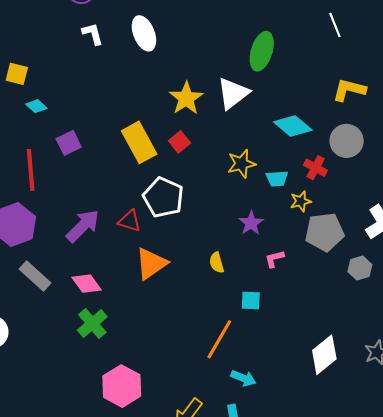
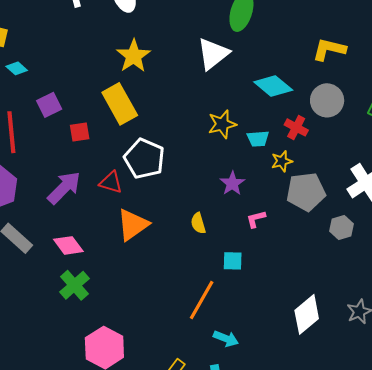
yellow star: (186, 98) -> (134, 56), moved
red square: (179, 142) -> (80, 132), moved, turned 30

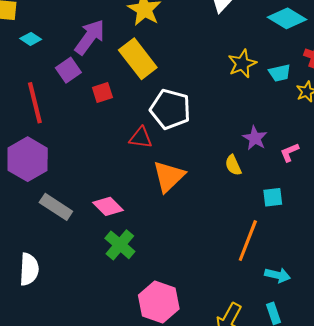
purple star: (232, 183) -> (255, 138), moved
purple arrow: (64, 188) -> (90, 37), moved

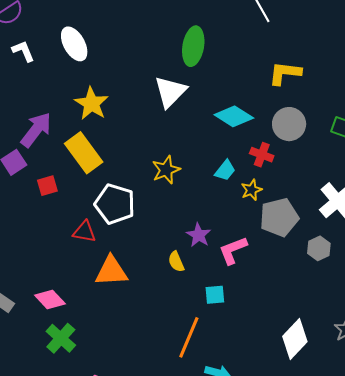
yellow star: (242, 64) -> (166, 170), moved
cyan trapezoid: (280, 73) -> (225, 171), turned -40
pink L-shape: (290, 152) -> (233, 250), size x1.5
orange triangle: (169, 176) -> (111, 271), turned 39

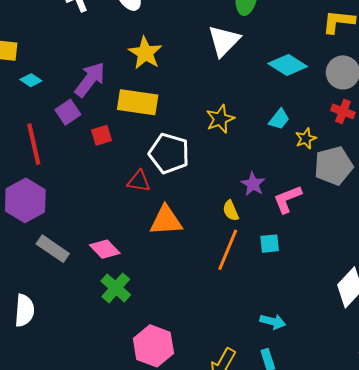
yellow rectangle: (84, 153) -> (138, 102), turned -45
red cross: (262, 155) -> (343, 111), moved
orange line: (189, 337) -> (228, 250), moved

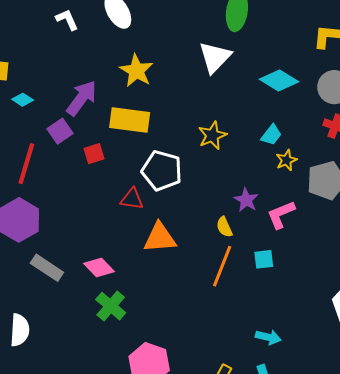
yellow star: (306, 139) -> (286, 160), moved
red line: (34, 144) -> (26, 164), turned 30

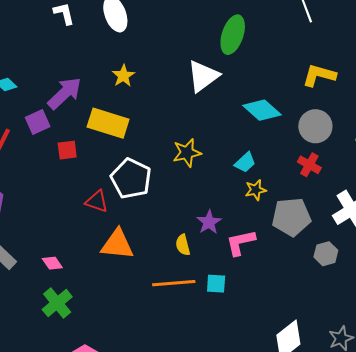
yellow star: (136, 71) -> (123, 76), size x0.7
orange line: (222, 266) -> (174, 283), turned 54
pink diamond: (99, 268) -> (52, 263), size x0.7

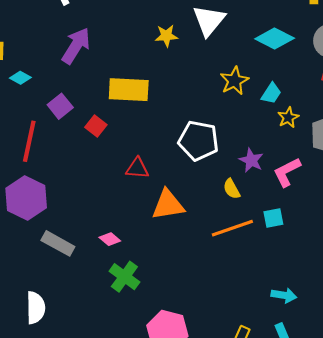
yellow star: (123, 76) -> (166, 36), moved, turned -30
purple arrow: (65, 93) -> (76, 46), moved
red square: (67, 150) -> (96, 126), turned -30
yellow star: (187, 153) -> (234, 81), moved
white pentagon: (131, 179) -> (198, 141), moved

